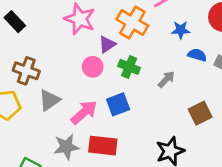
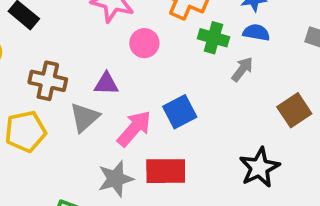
purple triangle: (107, 44) -> (106, 84), moved, turned 42
blue semicircle: (197, 55) -> (256, 32), moved
pink circle: (93, 67) -> (144, 43), moved
green cross: (129, 67) -> (213, 38), moved

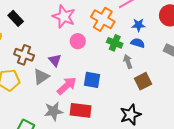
gray arrow: (242, 69) -> (128, 61), turned -64
purple triangle: (106, 84) -> (55, 60), turned 40
brown square: (294, 110) -> (143, 81), moved
blue square: (180, 112) -> (92, 80), turned 30

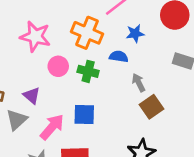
green cross: (115, 43) -> (88, 71), moved
blue semicircle: (138, 43) -> (119, 56), moved
gray arrow: (128, 61) -> (139, 83), moved

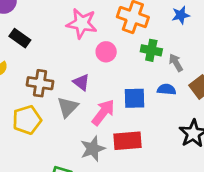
blue semicircle: (119, 56) -> (167, 89), moved
green cross: (88, 71) -> (151, 50), moved
gray arrow: (139, 83) -> (176, 63), moved

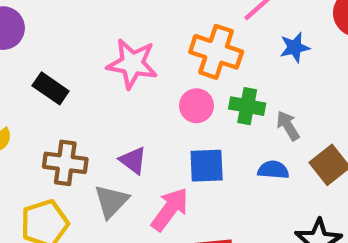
black rectangle: (20, 38) -> (51, 88), moved
pink circle: (106, 52) -> (197, 106), moved
blue square: (134, 98) -> (207, 166), moved

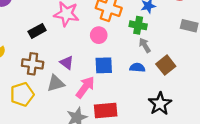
black rectangle: (51, 88) -> (37, 31), moved, turned -63
green cross: (247, 106) -> (138, 25), moved
gray triangle: (111, 201) -> (56, 83), turned 30

